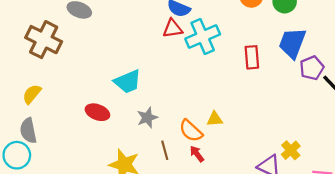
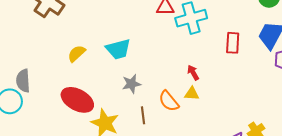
yellow semicircle: (32, 94) -> (77, 53), moved
red ellipse: (97, 112) -> (77, 100), moved, size x1.5
red arrow: (197, 154) -> (193, 73), moved

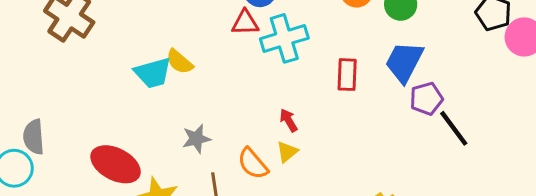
cyan trapezoid: (118, 49) -> (153, 73), moved
yellow semicircle: (77, 53) -> (180, 62), moved, turned -96
yellow triangle: (192, 94) -> (287, 152), turned -42

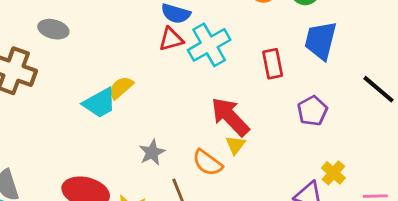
yellow semicircle: (180, 62) -> (121, 88), turned 112
purple pentagon: (426, 99) -> (312, 111), moved
red arrow: (289, 120) -> (230, 117), size x2.0

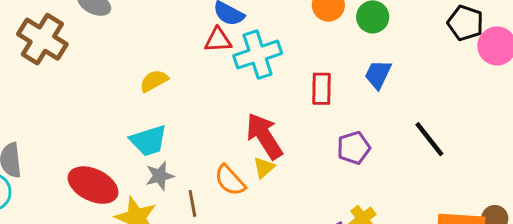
blue trapezoid: (321, 40) -> (378, 74), size x0.7
cyan trapezoid: (100, 103) -> (148, 141), moved
gray star: (152, 152) -> (160, 176), moved

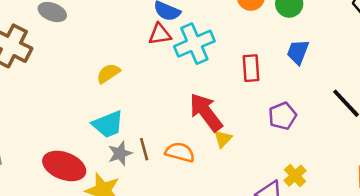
yellow triangle: (264, 168) -> (223, 139), moved
orange semicircle: (230, 180) -> (180, 152), turned 152
brown line: (192, 203) -> (144, 149), moved

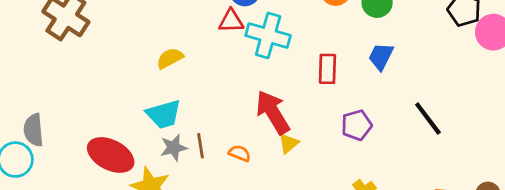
cyan cross: (194, 44) -> (268, 35), turned 33
orange semicircle: (180, 152) -> (240, 153), size x0.7

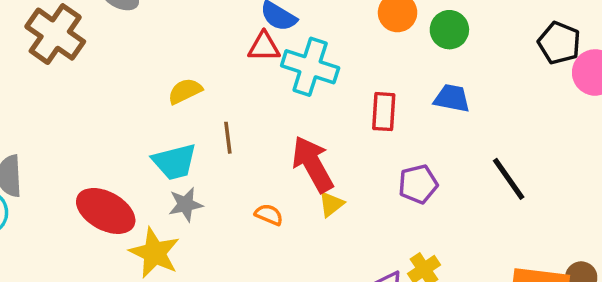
blue trapezoid: (381, 56) -> (452, 98), turned 72
brown line: (201, 146) -> (228, 138), moved

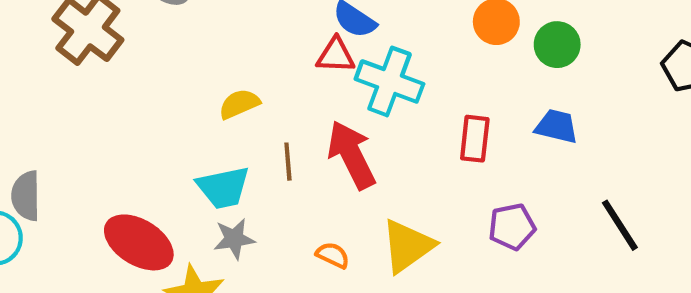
red arrow: (313, 164) -> (351, 155), moved
yellow triangle: (331, 204) -> (407, 246), size x1.8

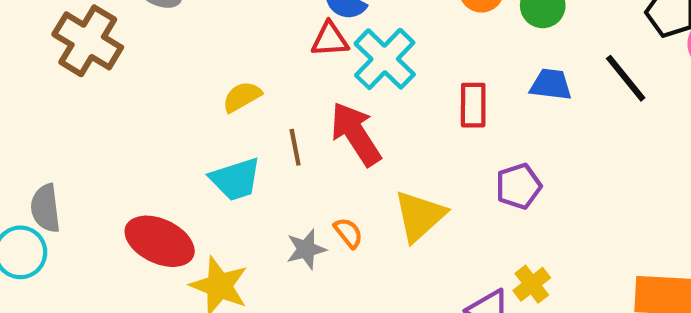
cyan cross: (389, 81) -> (385, 59), turned 30
black line: (620, 225) -> (626, 78), moved
gray star: (234, 239) -> (306, 249), moved
orange semicircle: (333, 255) -> (348, 233), turned 32

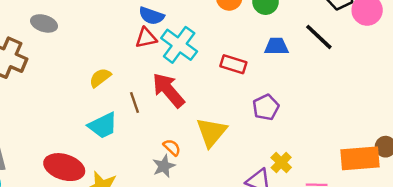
red rectangle: (473, 105) -> (233, 64), turned -65
gray star: (306, 249) -> (164, 166), moved

